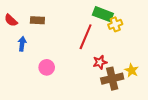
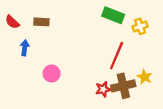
yellow cross: (115, 24) -> (140, 26), moved
red line: (86, 37) -> (117, 56), moved
red star: (100, 62) -> (103, 89), moved

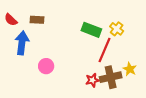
green rectangle: (113, 15) -> (91, 30), moved
yellow cross: (140, 26) -> (117, 29), moved, turned -32
blue arrow: (25, 48) -> (22, 43), size x1.6

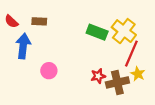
yellow cross: (117, 29) -> (124, 31), size x1.6
red line: (105, 50) -> (131, 54), moved
red star: (92, 80) -> (98, 76), moved

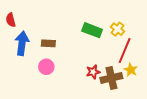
red semicircle: (11, 21) -> (11, 20), turned 32
brown rectangle: (39, 21) -> (48, 43), moved
yellow cross: (124, 31) -> (118, 29), size x0.6

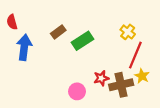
green rectangle: (92, 30) -> (83, 41), moved, turned -54
brown rectangle: (48, 43) -> (58, 32), moved, turned -40
pink circle: (46, 67) -> (77, 91), moved

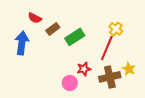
red semicircle: (12, 22) -> (35, 18), moved, turned -48
red line: (135, 55) -> (107, 48), moved
red star: (101, 78) -> (84, 69), moved

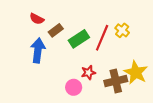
blue arrow: (22, 43) -> (38, 50), moved
red line: (107, 48) -> (102, 38), moved
yellow star: (129, 69) -> (136, 73), size x1.6

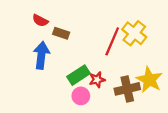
brown rectangle: (56, 30) -> (61, 33), turned 56
yellow cross: (122, 30) -> (134, 33), size x1.5
green rectangle: (79, 39) -> (79, 75), moved

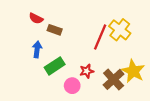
blue arrow: (41, 55) -> (37, 49), size x0.7
green rectangle: (79, 75) -> (55, 66), moved
brown cross: (127, 89) -> (114, 79), turned -30

